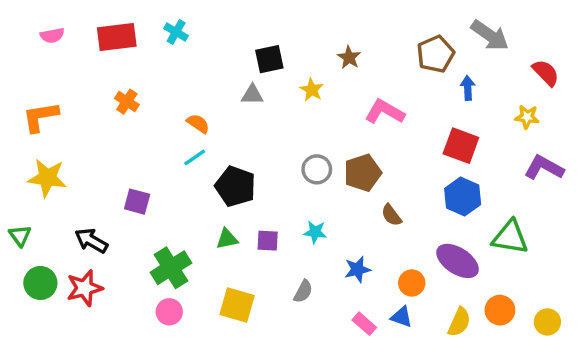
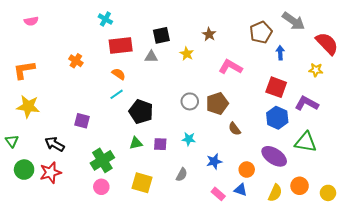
red rectangle: (117, 37) -> (121, 46), moved
red semicircle: (546, 73) -> (327, 43), size x1.4
purple L-shape: (544, 168) -> (307, 103), moved

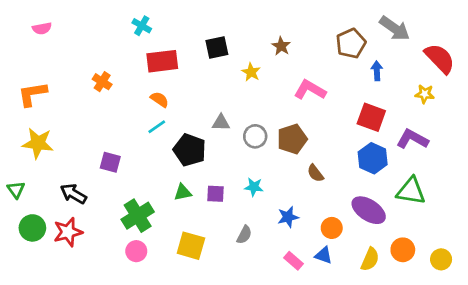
gray triangle: (151, 57) -> (221, 123), moved

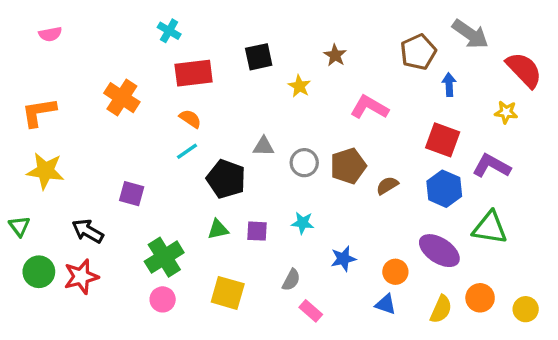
orange cross: (102, 82) -> (122, 98), size x1.5
brown semicircle: (315, 173) -> (387, 185), moved, turned 96
pink rectangle: (293, 261) -> (311, 311), moved

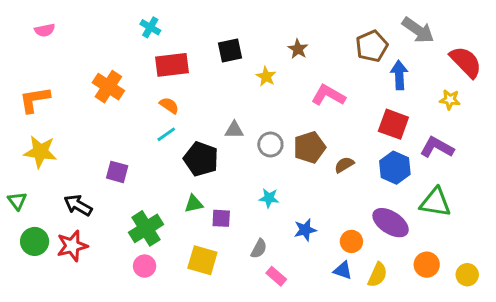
blue arrow: (449, 85) -> (399, 75), size x1.4
purple square: (257, 231) -> (221, 218), moved
yellow semicircle: (441, 309) -> (378, 275), moved

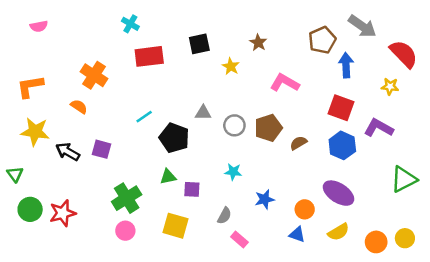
orange semicircle: (169, 105) -> (79, 107), moved
green triangle: (435, 202) -> (404, 179), moved, turned -36
black arrow: (78, 205) -> (68, 152), moved
orange circle: (427, 265) -> (376, 242), moved
yellow semicircle: (378, 275) -> (339, 232), moved, turned 35

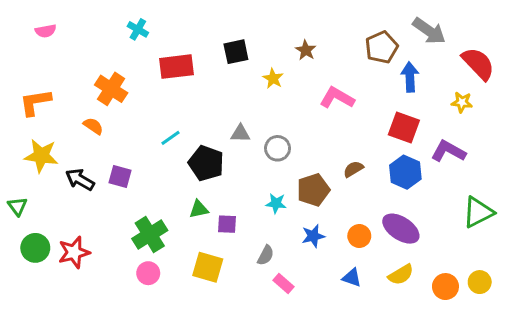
cyan cross: (130, 24) -> (138, 29), moved
brown pentagon: (268, 128) -> (313, 190), moved
orange circle: (305, 209) -> (359, 236), moved

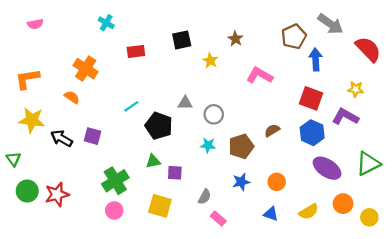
red rectangle: (176, 67) -> (136, 51), size x0.7
yellow star: (462, 102) -> (356, 89), moved
cyan star: (276, 203) -> (208, 145), moved
purple ellipse: (401, 229) -> (327, 168), moved
orange circle: (445, 287) -> (343, 204), moved

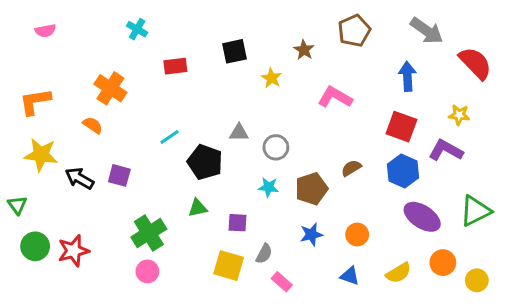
brown pentagon: (294, 37) -> (354, 31), moved
purple square: (175, 173) -> (237, 223), moved
yellow square: (160, 206) -> (229, 266), moved

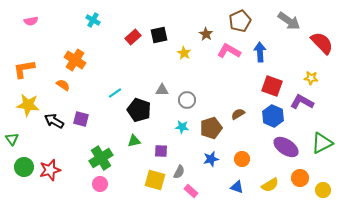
red rectangle: (175, 66) -> (133, 37), moved, turned -35
blue arrow: (407, 76) -> (260, 52), moved
pink L-shape: (335, 97) -> (229, 51), moved

